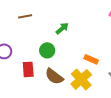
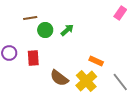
green circle: (47, 50) -> (45, 30), moved
red rectangle: (28, 69) -> (33, 58), moved

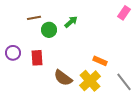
green arrow: (67, 30) -> (71, 22), moved

